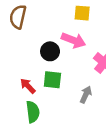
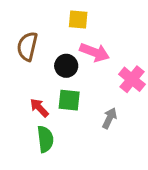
yellow square: (82, 13) -> (78, 19), moved
brown semicircle: (18, 17) -> (27, 46), moved

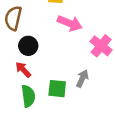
black circle: (66, 66) -> (28, 46), moved
green square: (69, 100) -> (57, 89), moved

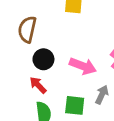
pink arrow: (70, 23) -> (83, 66), moved

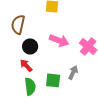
pink arrow: (83, 66) -> (59, 40), moved

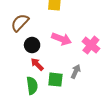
brown semicircle: (18, 24) -> (20, 23), turned 30
red arrow: (26, 65) -> (37, 64), moved

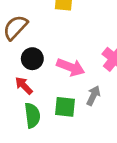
pink arrow: (61, 39) -> (71, 67), moved
red arrow: (37, 64) -> (24, 86), moved

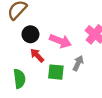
red arrow: (24, 86) -> (37, 55), moved
green semicircle: (32, 115) -> (19, 79), moved

